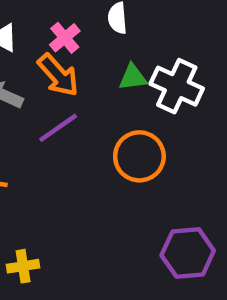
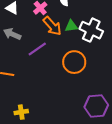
orange arrow: (58, 75) -> (52, 26), moved

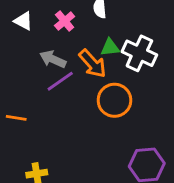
orange arrow: (52, 26) -> (92, 64), moved
gray arrow: (12, 34) -> (53, 59), moved

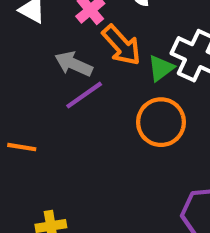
green triangle: (110, 47) -> (161, 68), moved, turned -30
orange arrow: (92, 64) -> (122, 45), moved

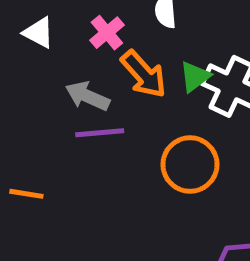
green triangle: (161, 68) -> (195, 77), moved
purple line: (84, 95) -> (100, 133), turned 30

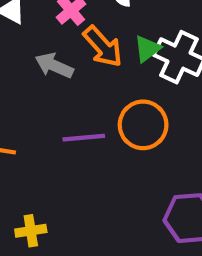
purple line: (100, 133) -> (84, 138), moved

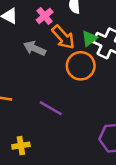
orange circle: (143, 125) -> (81, 66), moved
purple line: (84, 138) -> (51, 108), moved, turned 35

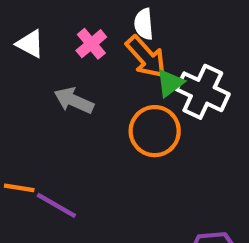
orange arrow: (63, 37) -> (146, 57), moved
purple line: (51, 108) -> (56, 205), moved

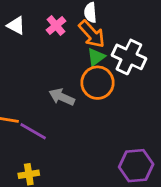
green triangle: (170, 83) -> (96, 57), moved
gray arrow: (74, 101) -> (62, 97), moved

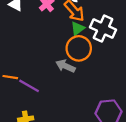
gray arrow: (62, 97) -> (65, 66), moved

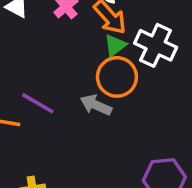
purple line: (29, 86) -> (38, 103), moved

